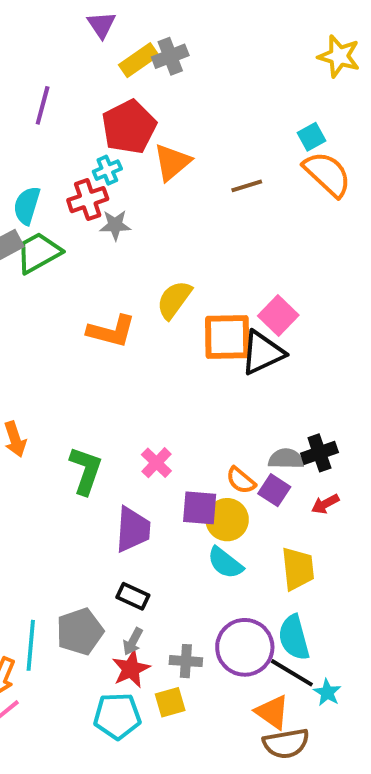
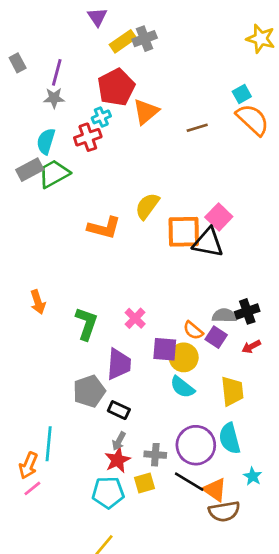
gray star: (115, 225) -> (54, 98), moved
black triangle: (262, 353) -> (208, 243), turned 36
gray pentagon: (80, 632) -> (89, 391), moved
black line: (292, 673) -> (189, 482), moved

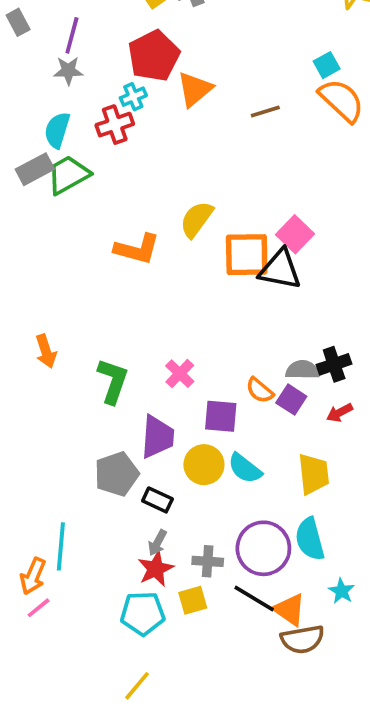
yellow circle: (184, 357) -> (204, 465), moved

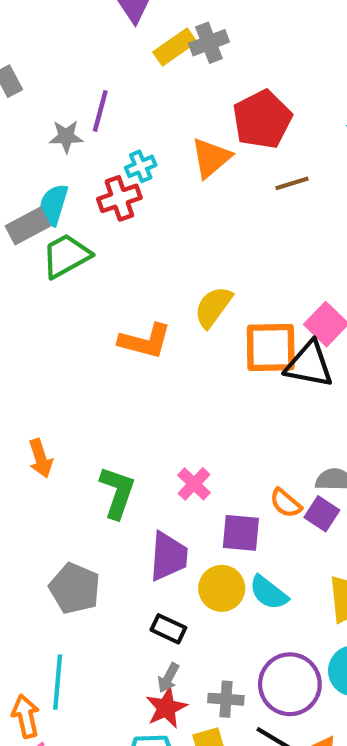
purple line: (72, 35) -> (100, 111), moved
red pentagon: (154, 56) -> (262, 119), moved
gray rectangle: (35, 169) -> (28, 226), moved
gray pentagon: (117, 474) -> (75, 588), moved, turned -30
orange arrow: (33, 576) -> (26, 716), turned 144

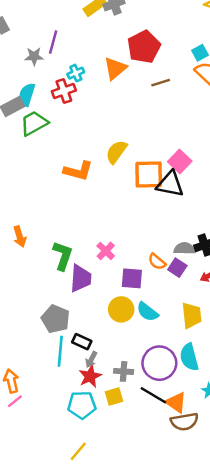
purple trapezoid: (168, 556) -> (81, 278), moved
gray pentagon: (75, 588) -> (56, 319), moved
black rectangle: (168, 629) -> (82, 342), moved
cyan line: (58, 682) -> (60, 351), moved

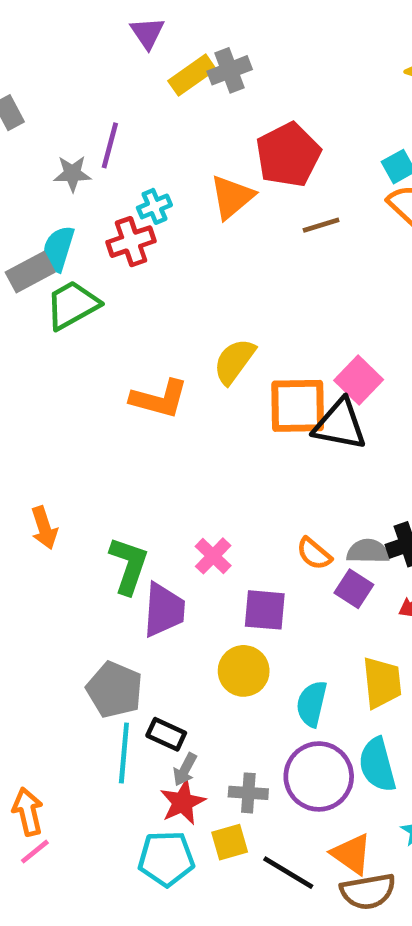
orange semicircle: (157, 262) -> (314, 554), moved
cyan semicircle: (147, 312) -> (312, 704), moved, turned 65
black line: (153, 395) -> (288, 873), moved

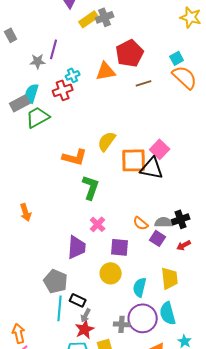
orange triangle: (232, 197) -> (106, 71), turned 30
green L-shape: (129, 565) -> (91, 187), moved
gray cross: (248, 793) -> (122, 324), moved

